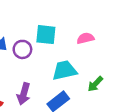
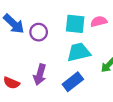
cyan square: (46, 35) -> (75, 24), moved

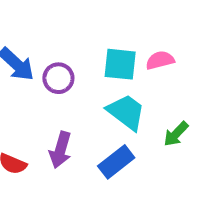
cyan trapezoid: (79, 52) -> (126, 112), turned 50

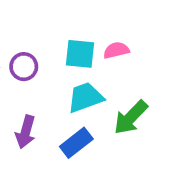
cyan trapezoid: (126, 112) -> (85, 97), turned -57
green arrow: (176, 134) -> (131, 117), size x1.5

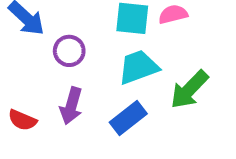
purple circle: (24, 67) -> (69, 51), moved

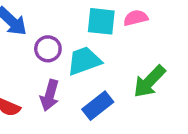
cyan trapezoid: (138, 67) -> (84, 61), moved

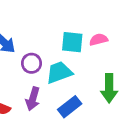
green arrow: (149, 81) -> (109, 88), turned -44

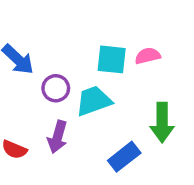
blue rectangle: (70, 107) -> (124, 157), moved

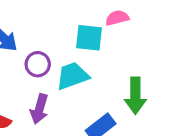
pink semicircle: (148, 56) -> (117, 18), moved

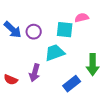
purple circle: (38, 64) -> (34, 32), moved

